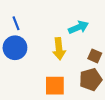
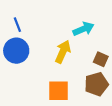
yellow arrow: (59, 49) -> (63, 52), turned -150

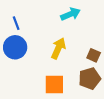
cyan arrow: (83, 29) -> (70, 14), moved

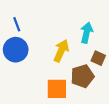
cyan arrow: (70, 14) -> (87, 33), moved, turned -54
brown pentagon: (90, 78) -> (82, 76), moved

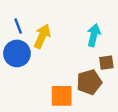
yellow arrow: (61, 51) -> (42, 36), moved
brown square: (98, 58) -> (106, 63), turned -32

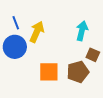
brown square: (106, 63) -> (93, 55), turned 32
orange square: (62, 96) -> (49, 72), moved

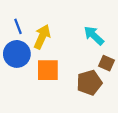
cyan arrow: (82, 31) -> (94, 36), turned -60
orange square: (49, 72) -> (48, 70), moved

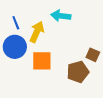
cyan arrow: (94, 36) -> (61, 16), moved, turned -36

